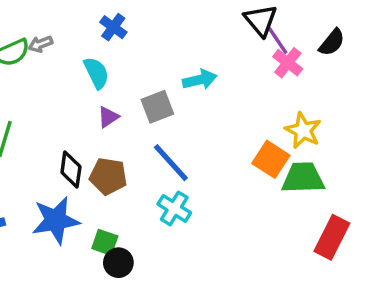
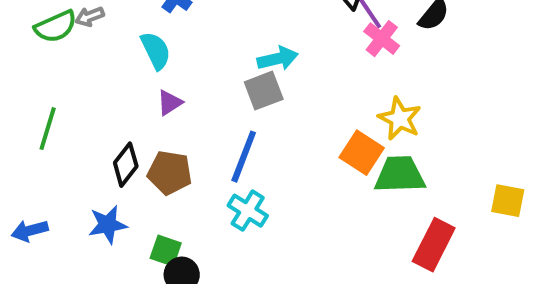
gray square: (157, 107) -> (264, 91), moved
blue line: (171, 163) -> (244, 157), turned 63
black diamond: (71, 169) -> (126, 165), turned 30
blue star: (56, 220) -> (108, 225), size x0.7

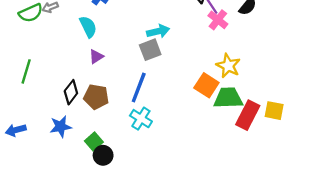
yellow square: (508, 201) -> (274, 111), moved
red rectangle: (434, 245) -> (248, 115), moved
green square: (166, 251) -> (94, 142), turned 30

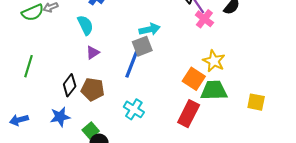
blue line: (139, 88) -> (132, 64), moved
red rectangle: (248, 115) -> (189, 114), moved

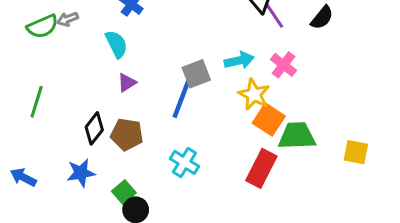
pink cross: (204, 19) -> (284, 65), moved
cyan arrow: (150, 29) -> (239, 60), moved
yellow star: (214, 61) -> (254, 94), moved
blue arrow: (19, 120) -> (23, 177), turned 42

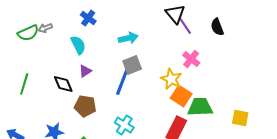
black semicircle: (322, 18) -> (217, 27), turned 120
cyan arrow: (239, 60) -> (128, 38), moved
black diamond: (94, 128) -> (63, 84), moved, turned -60

